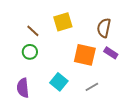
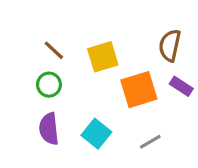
yellow square: (63, 22) -> (103, 57), moved
orange square: (85, 55) -> (139, 90), turned -30
purple semicircle: (23, 88) -> (49, 129), moved

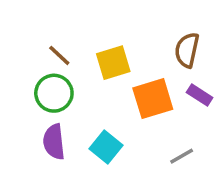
green circle: (49, 85) -> (54, 93), size x1.4
gray line: (150, 142) -> (182, 156), moved

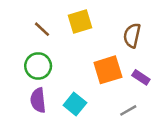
brown line: (59, 55) -> (42, 29), moved
yellow square: (113, 63) -> (80, 22), moved
purple rectangle: (200, 95) -> (141, 77), moved

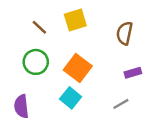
orange square: (108, 70) -> (78, 68), moved, turned -36
purple rectangle: (141, 77) -> (133, 73), turned -49
purple semicircle: (38, 100) -> (21, 106), moved

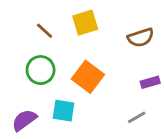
brown semicircle: (124, 33) -> (141, 38), turned -120
cyan square: (71, 98) -> (64, 111), moved, turned -30
purple semicircle: (21, 106) -> (24, 120), turned 60

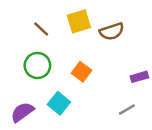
brown semicircle: (141, 38) -> (112, 31), moved
orange square: (88, 77) -> (81, 72), size x0.7
cyan square: (64, 111) -> (59, 103), turned 30

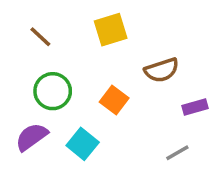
brown line: (41, 29) -> (40, 37), moved
brown semicircle: (112, 31) -> (162, 70), moved
purple semicircle: (22, 112) -> (32, 137), moved

